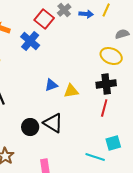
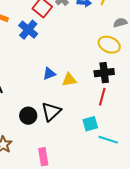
black triangle: (53, 123) -> (51, 112), turned 45
cyan square: (113, 143) -> (90, 124), moved
cyan line: (95, 157) -> (108, 140), moved

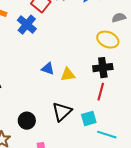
blue triangle: (49, 74) -> (48, 69), turned 40
black triangle: (51, 112) -> (62, 112), moved
black circle: (28, 116) -> (27, 121), moved

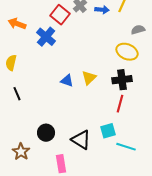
yellow triangle: (68, 75) -> (89, 78), moved, turned -35
black triangle: (62, 112) -> (81, 140), moved, turned -45

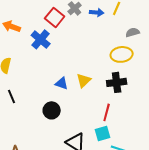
yellow ellipse: (127, 52) -> (122, 54), turned -30
red line: (120, 104) -> (107, 112), moved
black circle: (46, 133) -> (52, 110), moved

